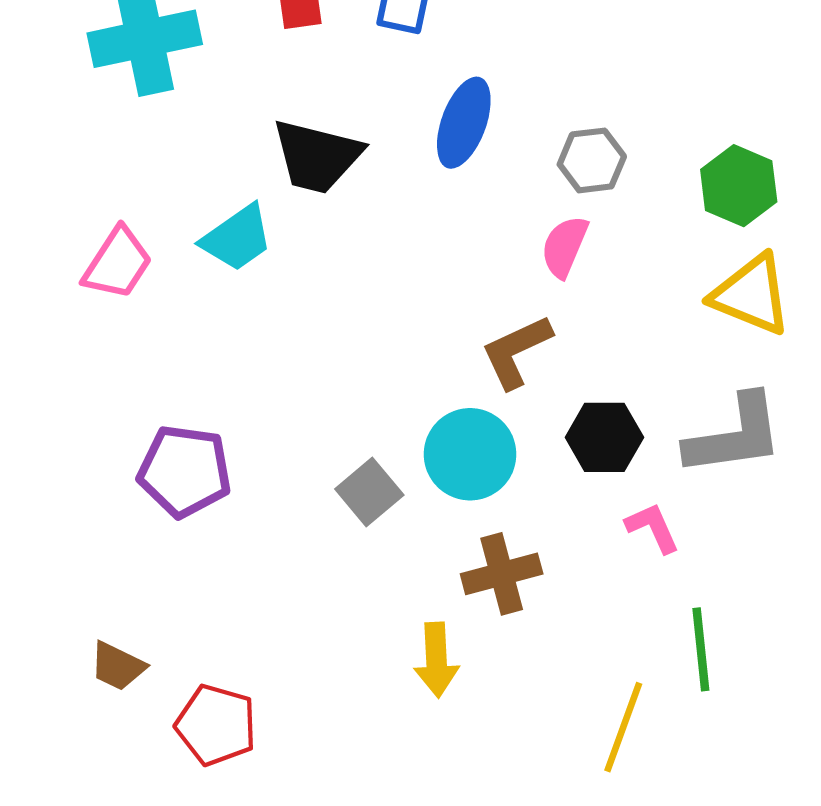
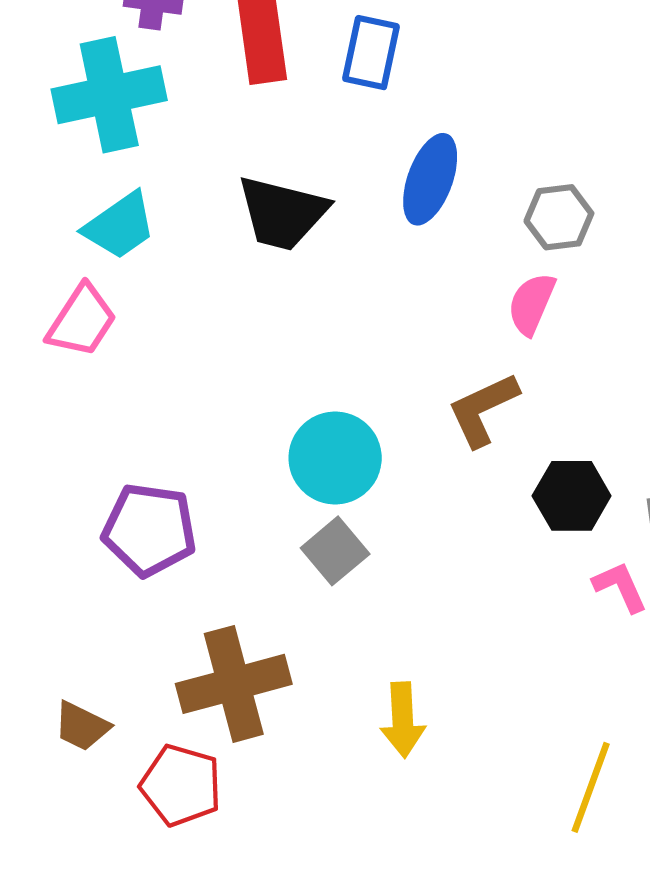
cyan trapezoid: (237, 238) -> (120, 226), moved
cyan circle: (470, 454) -> (335, 458), moved
brown cross: (502, 574) -> (234, 684), moved, size x1.4

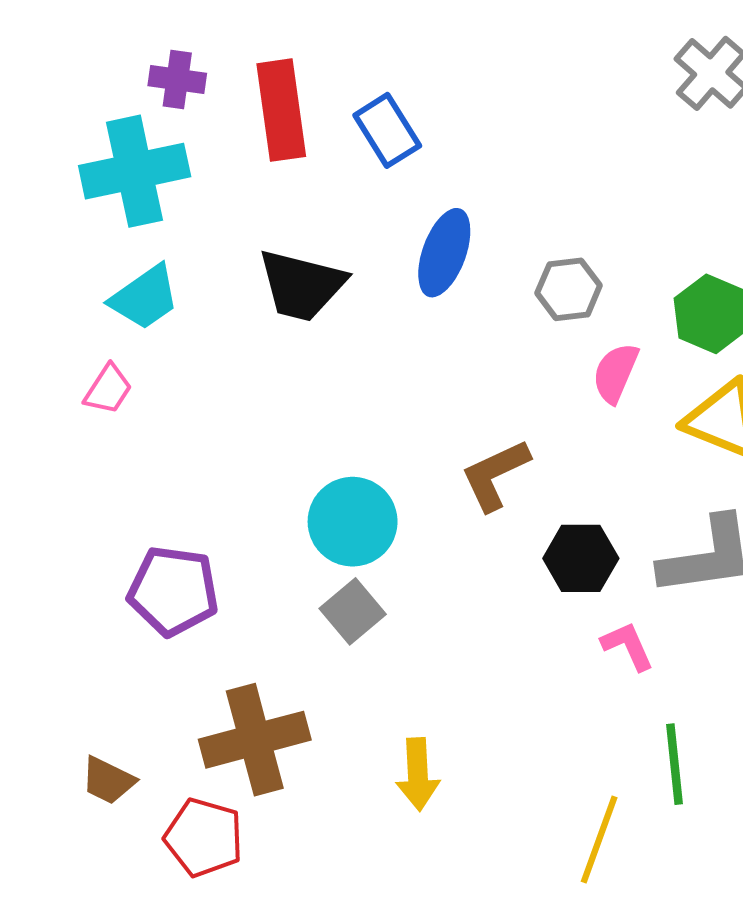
blue rectangle: (371, 53) -> (387, 130), turned -44
pink semicircle: (531, 304) -> (615, 373), moved
pink trapezoid: (82, 321) -> (108, 389), size x0.7

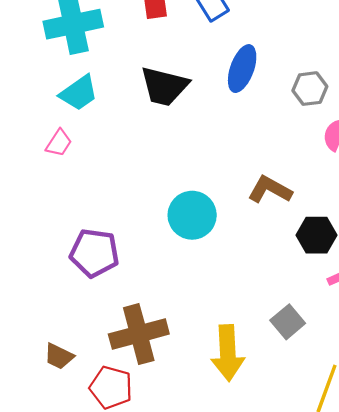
brown L-shape: (495, 475) -> (270, 190), turned 54
gray square: (353, 611) -> (288, 322), moved
yellow arrow: (418, 774) -> (228, 353), size x1.4

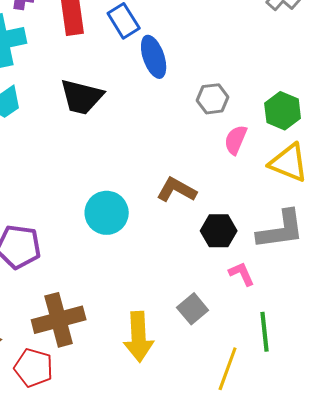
blue ellipse: (242, 69) -> (154, 57), moved, turned -39

